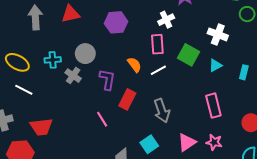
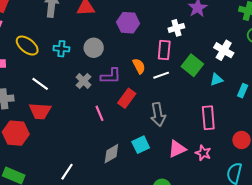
gray cross: (73, 76) -> (83, 81), moved
purple L-shape: (107, 79) -> (111, 76), turned 70
white line: (24, 90) -> (40, 84), moved

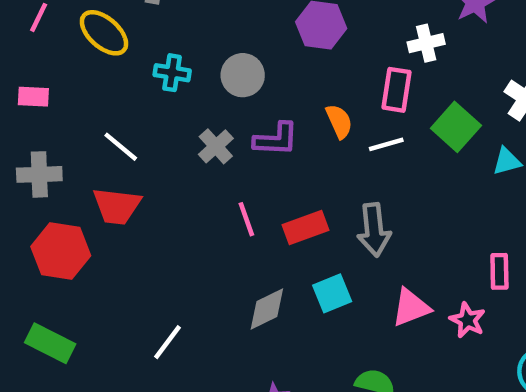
yellow ellipse: (27, 46) -> (104, 33), moved
red rectangle: (127, 98) -> (306, 228), moved, turned 30
pink rectangle: (208, 118) -> (499, 271), moved, size x0.7

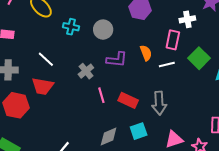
gray cross: (216, 146) -> (86, 71), moved
red rectangle: (306, 228) -> (128, 100), turned 42

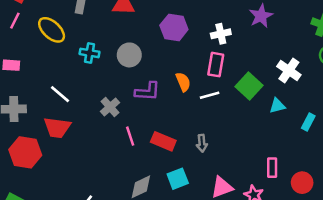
white cross: (187, 19) -> (221, 34), moved
gray arrow: (159, 103) -> (202, 143), size x0.6

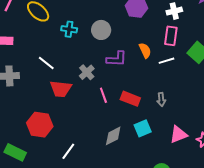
red trapezoid: (57, 128) -> (61, 89), moved
red hexagon: (25, 152) -> (40, 125), moved

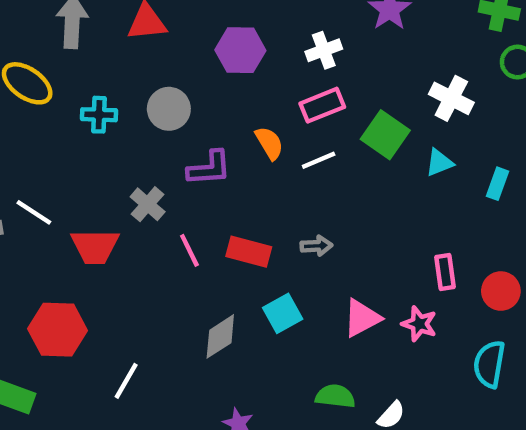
pink rectangle: (171, 36) -> (322, 105), turned 66
white line: (46, 63) -> (34, 212), moved
gray arrow: (161, 99) -> (316, 246), turned -80

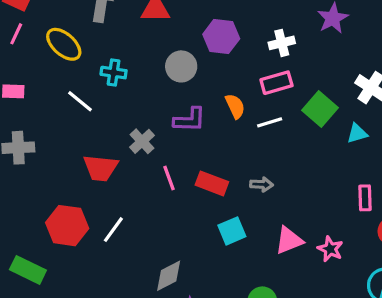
gray circle: (169, 109) -> (181, 66), moved
white line: (34, 212) -> (80, 101), moved
pink rectangle: (445, 272) -> (365, 198), moved
gray diamond: (220, 336) -> (169, 276), moved
white line: (126, 381) -> (113, 230), moved

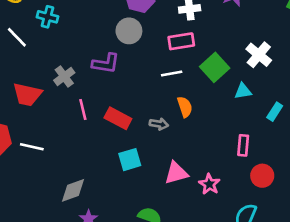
gray circle: (181, 66) -> (129, 31), moved
orange semicircle: (235, 106) -> (185, 107), moved
white line: (113, 230) -> (32, 147), turned 60

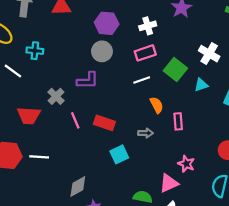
gray arrow: (159, 124) -> (145, 133), moved
pink rectangle: (243, 145) -> (178, 121), moved
pink triangle: (176, 173) -> (169, 183), moved

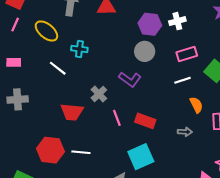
white cross: (148, 26) -> (177, 21), moved
purple L-shape: (88, 80) -> (130, 79), turned 35
cyan square: (119, 154) -> (141, 157), moved, size x1.4

